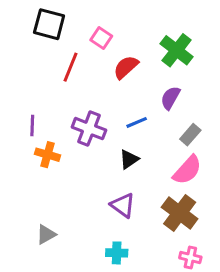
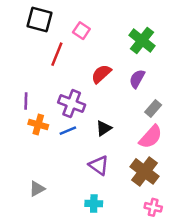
red semicircle: (126, 67) -> (101, 74), moved
blue line: (137, 122) -> (68, 131), moved

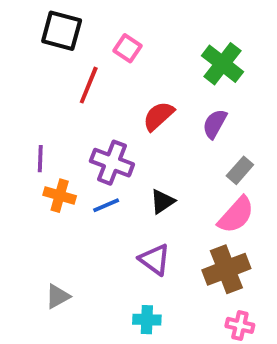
brown cross: (144, 171) -> (226, 269), turned 32

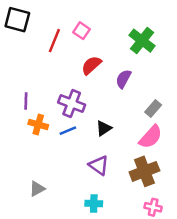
black square: (62, 31) -> (17, 20), moved
red line: (89, 85) -> (54, 41), moved
red semicircle: (159, 116) -> (91, 65), moved
purple semicircle: (215, 124) -> (123, 79), moved

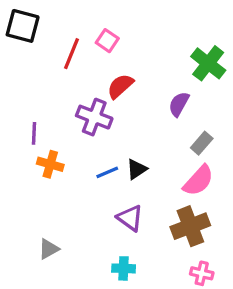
green cross: (142, 41) -> (208, 63), moved
purple semicircle: (123, 79) -> (179, 104), moved
purple cross: (72, 104) -> (94, 117), moved
blue line: (68, 131) -> (107, 172), moved

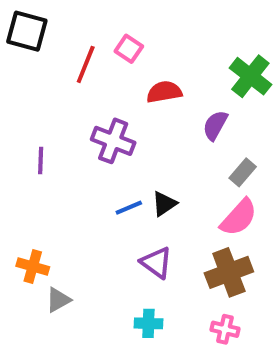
red semicircle: (120, 86) -> (164, 92), moved, turned 32
orange cross: (50, 164) -> (33, 266), moved
pink cross: (202, 273) -> (225, 329), moved

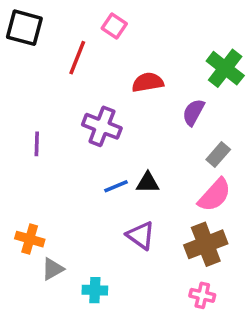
pink square: (129, 49) -> (114, 26), moved
black triangle: (164, 204) -> (148, 183), turned 35
cyan cross: (148, 323) -> (95, 290), moved

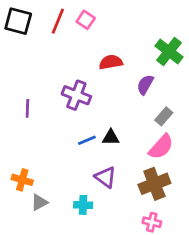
red line: (77, 58) -> (58, 21), moved
cyan cross: (95, 290) -> (83, 205), moved

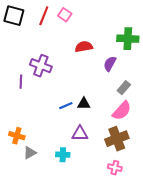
green cross: (169, 52) -> (128, 39), turned -35
purple cross: (76, 95) -> (41, 66), moved
purple triangle: (106, 177) -> (80, 134), turned -36

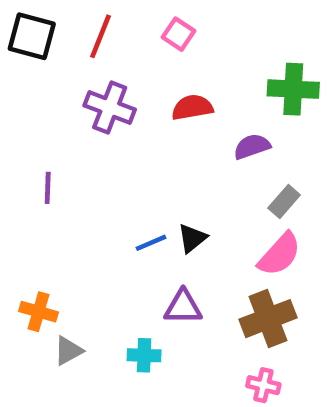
pink square: (65, 15) -> (179, 34), moved
purple semicircle: (110, 64) -> (252, 146), turned 42
purple cross: (41, 66) -> (110, 107), moved
black triangle: (84, 104) -> (192, 238), turned -40

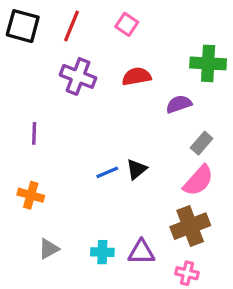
purple triangle: (183, 307) -> (141, 252), moved
orange cross: (39, 312) -> (31, 195), moved

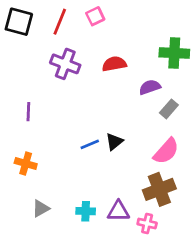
pink square: (127, 24) -> (95, 16), moved, turned 30
gray rectangle: (202, 143) -> (169, 109), moved
pink cross: (187, 273) -> (147, 223), moved

